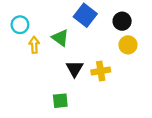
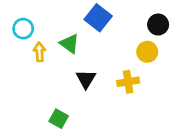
black circle: (122, 21) -> (158, 25), moved
yellow cross: (101, 71) -> (128, 82), moved
green square: (60, 101) -> (59, 119), moved, turned 35

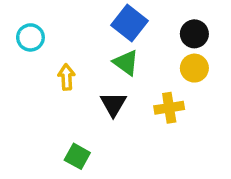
black circle: (158, 25) -> (194, 34), moved
green triangle: (69, 44) -> (126, 63), moved
yellow arrow: (39, 52) -> (66, 77), moved

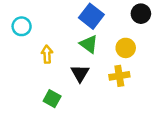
black circle: (194, 34) -> (141, 14), moved
yellow circle: (194, 68) -> (126, 48), moved
green square: (77, 156) -> (52, 99), moved

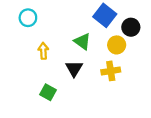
black circle: (141, 14) -> (131, 27), moved
blue square: (91, 16) -> (105, 15), moved
cyan circle: (22, 26) -> (28, 18), moved

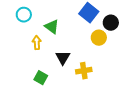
green triangle: (82, 41) -> (52, 27), moved
yellow cross: (111, 71) -> (84, 71), moved

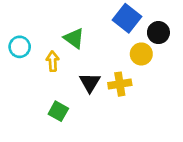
cyan circle: (24, 15) -> (20, 47), moved
yellow cross: (84, 71) -> (120, 84), moved

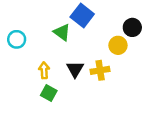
blue square: (127, 18) -> (82, 16), moved
yellow arrow: (53, 61) -> (44, 70), moved

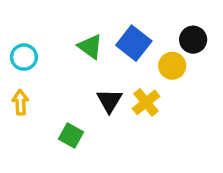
blue square: (82, 16) -> (134, 43), moved
yellow arrow: (44, 70) -> (20, 102), moved
yellow cross: (100, 70) -> (146, 102), turned -30

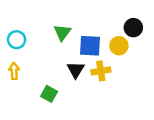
blue square: (134, 43) -> (90, 46), moved, turned -35
green triangle: (90, 47) -> (62, 32), turned 30
yellow cross: (146, 102) -> (101, 71), turned 30

